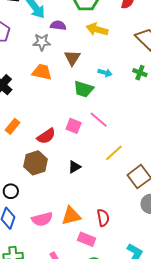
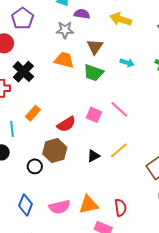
green trapezoid: (83, 89) -> (93, 73), moved
yellow line: (114, 153) -> (119, 150), moved
black circle: (11, 191) -> (35, 166), moved

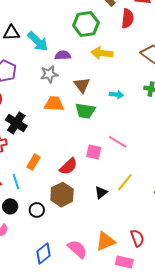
black circle: (35, 166) -> (37, 210), moved
blue diamond: (25, 205) -> (44, 253), turned 40
pink semicircle: (59, 207) -> (77, 249), turned -115

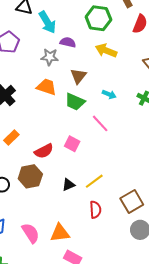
pink line: (118, 142) -> (100, 123), moved
red semicircle: (137, 238) -> (95, 210), moved

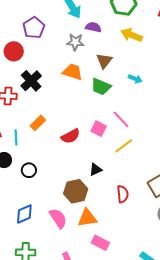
pink line: (100, 123) -> (121, 119), moved
brown hexagon: (30, 176) -> (76, 191), moved
yellow line: (94, 181) -> (124, 146), moved

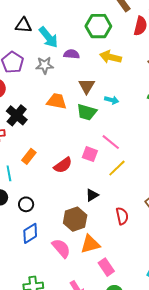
gray star: (75, 42) -> (45, 65), moved
cyan arrow: (135, 79) -> (112, 100), moved
blue diamond: (24, 214) -> (30, 233), moved
pink rectangle: (100, 243) -> (106, 267), turned 36

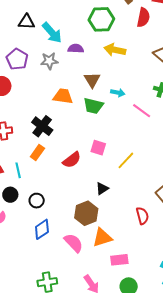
black cross: (17, 115) -> (42, 126), moved
pink line: (111, 142) -> (142, 111), moved
red semicircle: (122, 216) -> (142, 216), moved
pink rectangle: (106, 267) -> (119, 260), turned -60

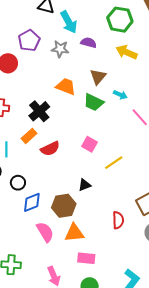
red semicircle: (72, 160) -> (50, 149), moved
blue diamond: (42, 229) -> (32, 202), moved

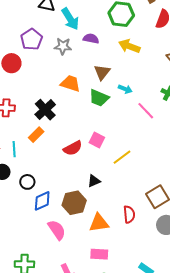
red semicircle: (50, 149) -> (73, 148), moved
orange triangle: (74, 233) -> (99, 223), moved

